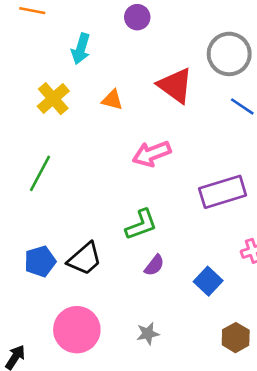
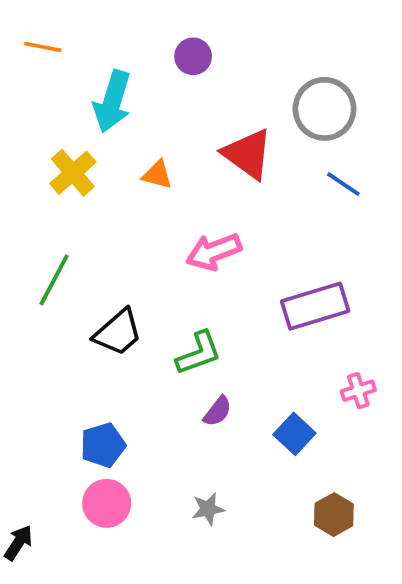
cyan arrow: (81, 49) -> (112, 101), size x1.4
black trapezoid: (85, 259) -> (118, 332), moved
blue pentagon: (40, 261) -> (103, 445), moved
pink circle: (77, 330) -> (107, 503), size x0.7

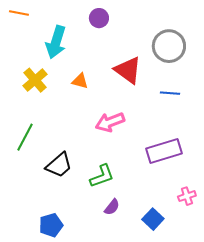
blue line: (343, 184) -> (170, 93), moved, turned -30

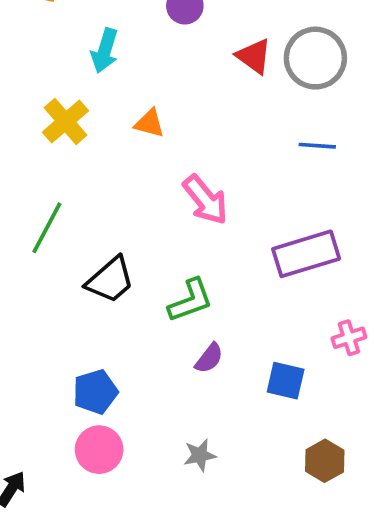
cyan arrow: (56, 42) -> (105, 51), size x0.7
red triangle: (128, 70) -> (254, 56), moved, size x0.7
pink arrow: (110, 122) -> (205, 200), turned -108
blue square: (153, 219) -> (286, 381), turned -30

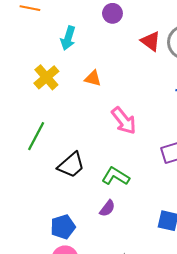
green L-shape: (190, 300) -> (116, 176), turned -128
purple semicircle: (209, 358) -> (107, 208), moved

